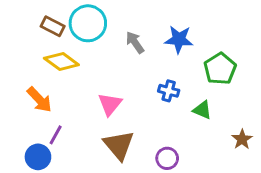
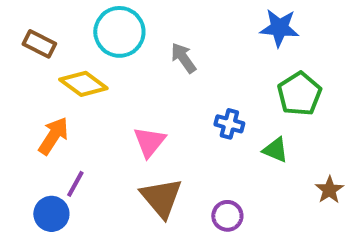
brown rectangle: (53, 26) -> (39, 44), moved
blue star: (179, 39) -> (279, 28), moved
orange arrow: (39, 100) -> (53, 136), turned -104

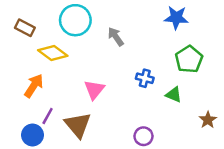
brown triangle: (161, 198) -> (78, 125), moved

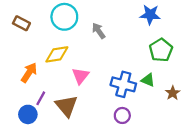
yellow diamond: (53, 53) -> (57, 54), moved, turned -45
blue cross: (145, 78) -> (123, 84), moved, size x1.6
brown star: (208, 120) -> (173, 93), moved

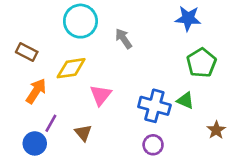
brown rectangle: (21, 23) -> (27, 52), moved
brown star: (173, 93) -> (216, 130), moved
brown triangle: (66, 106) -> (83, 133), size x0.6

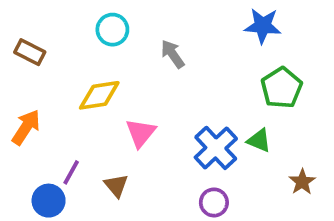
cyan circle: (80, 21) -> (112, 30), size x0.7
brown rectangle: (27, 52) -> (30, 52), moved
orange arrow: (36, 91) -> (26, 127), moved
blue cross: (154, 106) -> (216, 148), turned 32

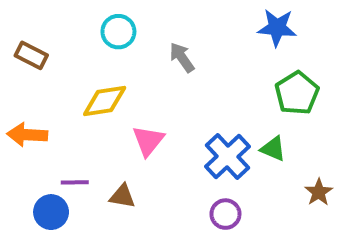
orange arrow: (26, 127) -> (27, 135), turned -120
purple line: (71, 172) -> (75, 182), turned 60
brown triangle: (116, 186) -> (122, 196), turned -40

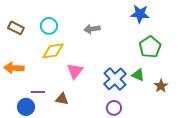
cyan circle: (118, 32) -> (49, 26), moved
gray arrow: (182, 57) -> (92, 29), turned -63
brown star: (319, 192) -> (161, 86), moved

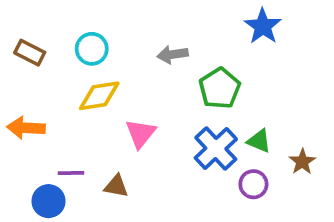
blue star: (140, 14) -> (263, 26), turned 30
green pentagon: (150, 47) -> (220, 88), moved
purple circle: (114, 108) -> (253, 184), moved

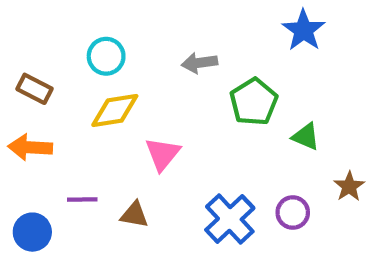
brown rectangle: (30, 53) -> (34, 89), moved
green triangle: (259, 141) -> (306, 137), moved
blue cross: (216, 148) -> (230, 219), moved
blue circle: (48, 201) -> (32, 232), moved

